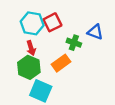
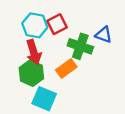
green cross: (74, 43) -> (80, 46), size x1.5
red arrow: (31, 48) -> (34, 52), size x1.5

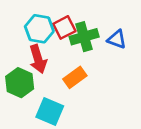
green cross: (80, 46) -> (84, 37), moved, turned -35
green hexagon: (31, 73) -> (20, 83), moved

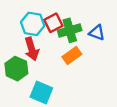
orange rectangle: (75, 77) -> (72, 55), moved

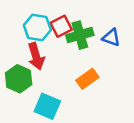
orange rectangle: (72, 55) -> (87, 79), moved

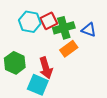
red arrow: (36, 56) -> (46, 68), moved
orange rectangle: (87, 79) -> (69, 49), moved

